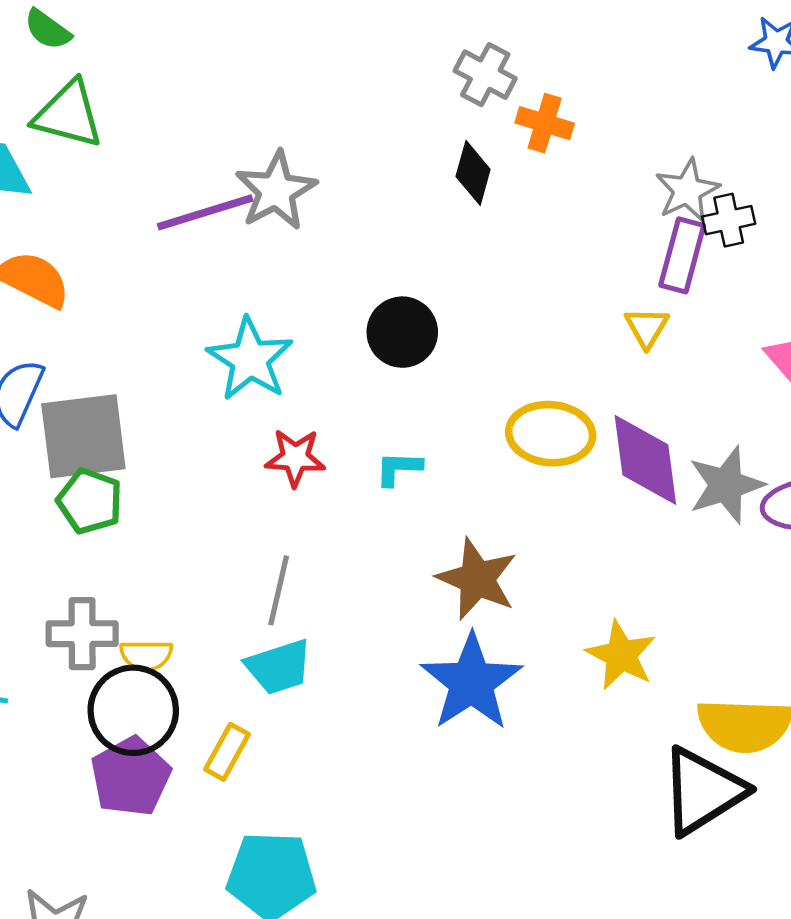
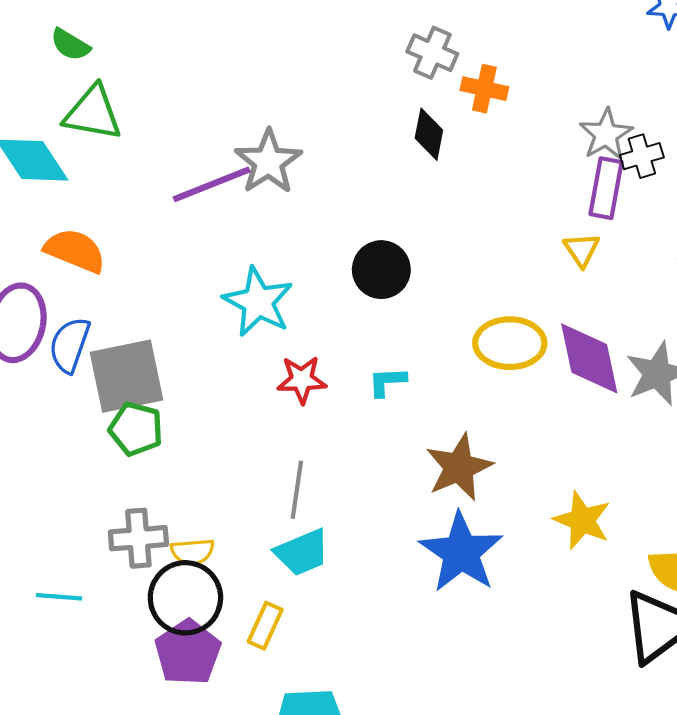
brown star: (477, 579) -> (459, 467), turned 30

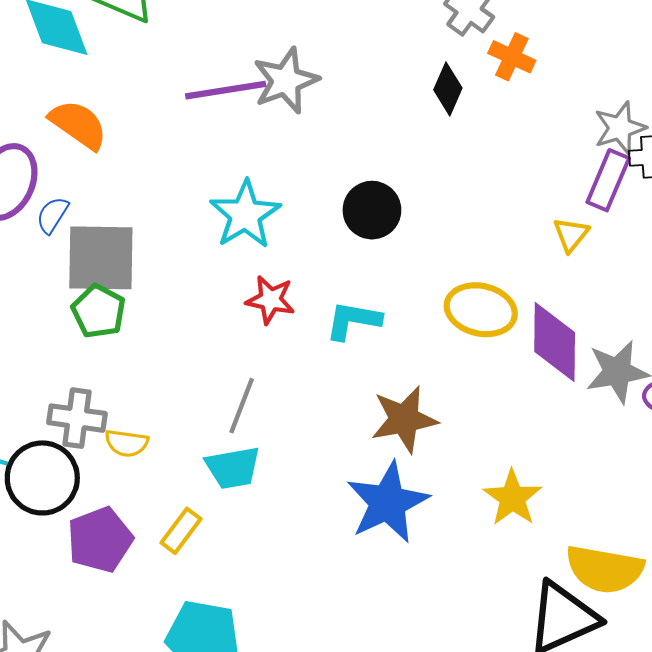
blue semicircle: (70, 345) -> (52, 215), size x0.7
cyan L-shape: (387, 382) -> (353, 320), size x1.4
black circle: (185, 598) -> (42, 478), moved

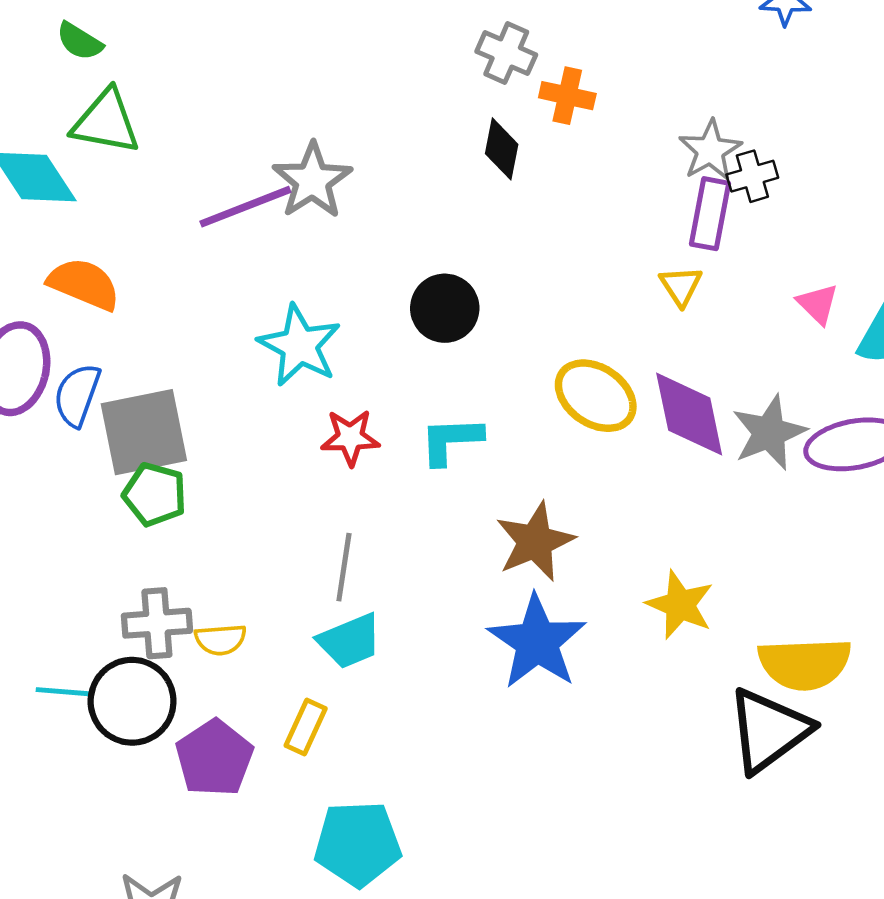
blue semicircle: (52, 215) -> (77, 395), size x1.4
yellow ellipse: (481, 310) -> (596, 396), turned 34

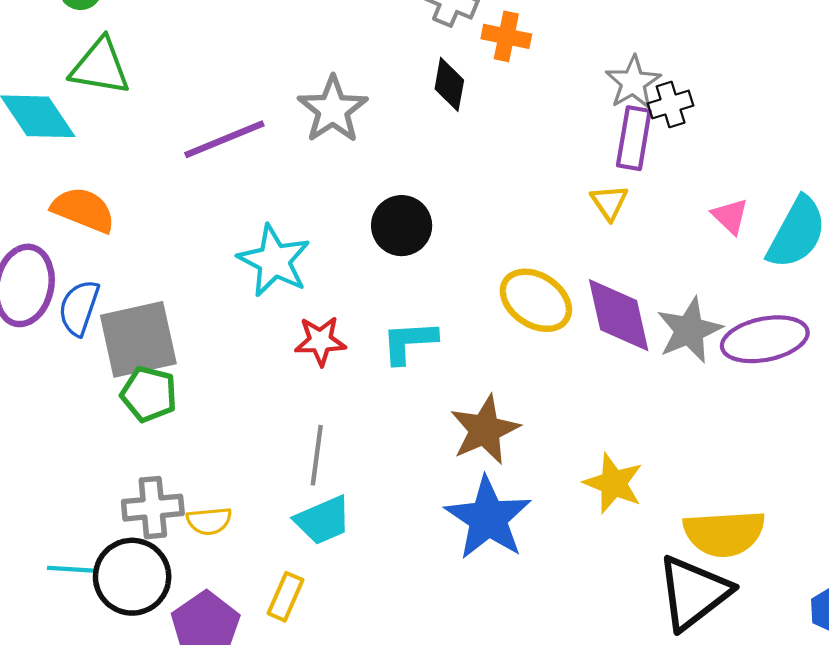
gray star: (312, 181) -> (333, 110), moved

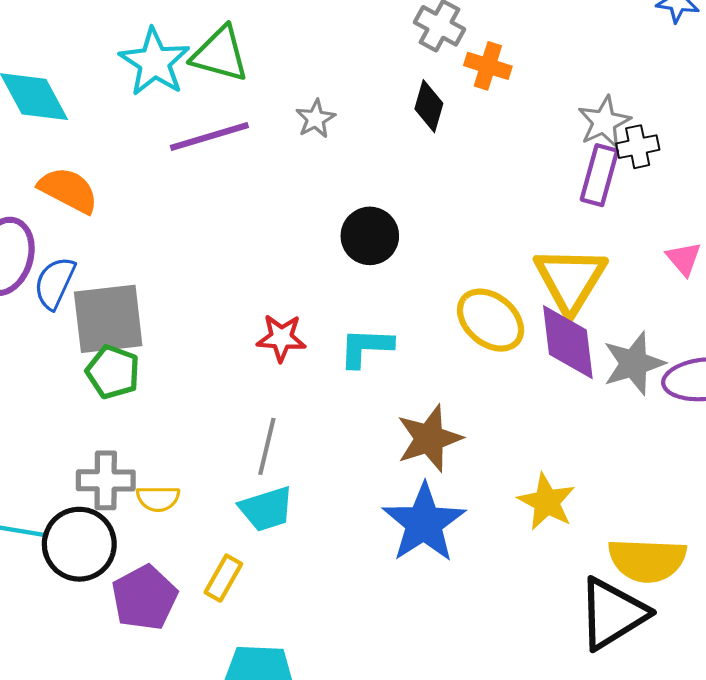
green triangle: (100, 67) -> (220, 54), moved
gray star: (333, 110) -> (315, 119), size x0.6
yellow triangle: (609, 202) -> (570, 280), moved, size x2.0
cyan star: (274, 261) -> (154, 62), moved

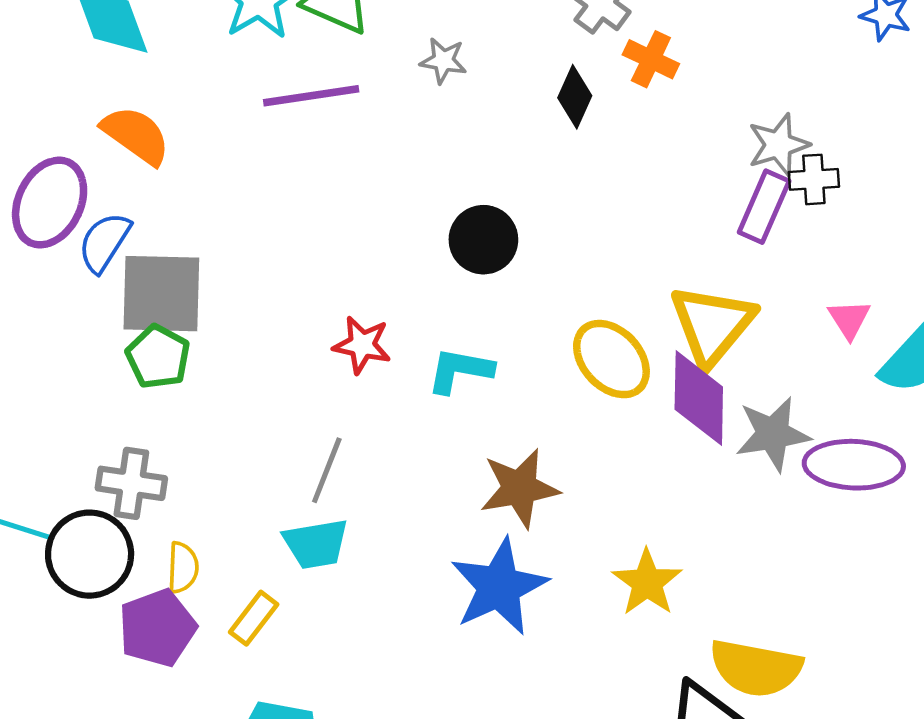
gray star: (315, 119) -> (443, 61), moved, turned 30
yellow semicircle: (158, 499) -> (183, 568), moved, turned -96

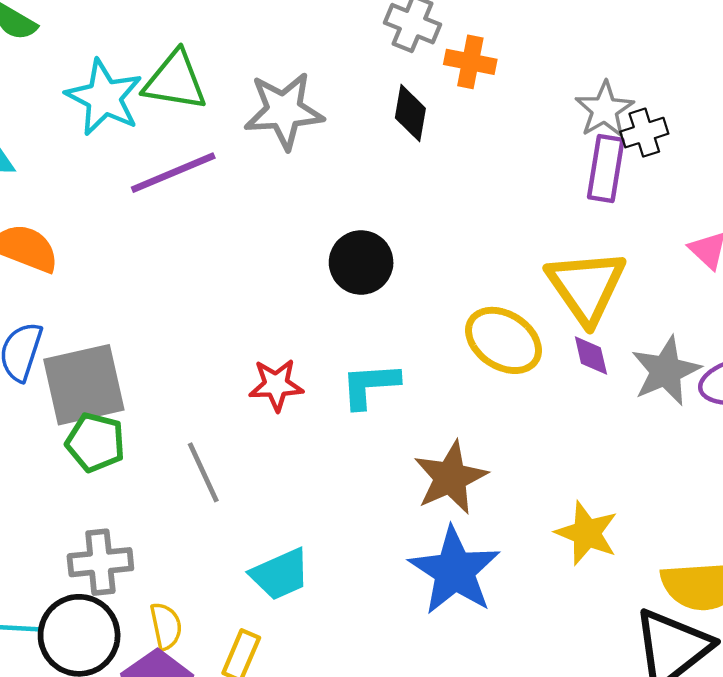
gray star: (443, 61) -> (284, 111), size x1.8
purple diamond: (699, 398) -> (591, 355), size x0.5
gray line: (327, 470) -> (203, 472), moved, turned -32

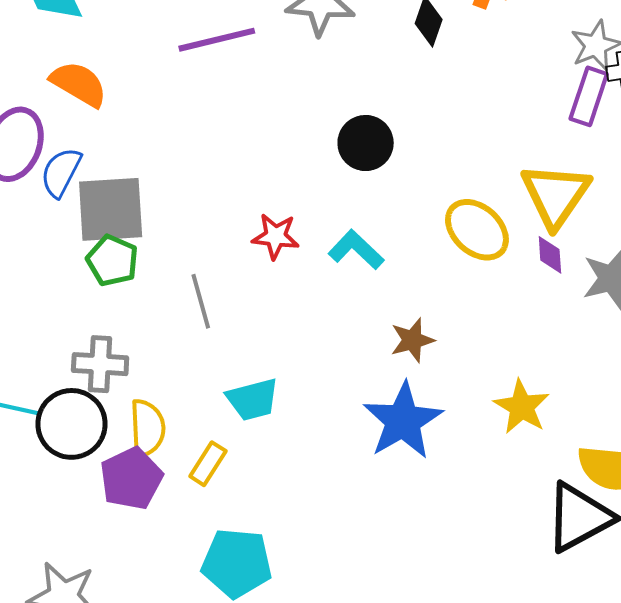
cyan L-shape: (370, 385) -> (356, 250), turned 38
brown star: (450, 478) -> (412, 340), size x0.7
yellow semicircle: (166, 626) -> (147, 428), size x1.4

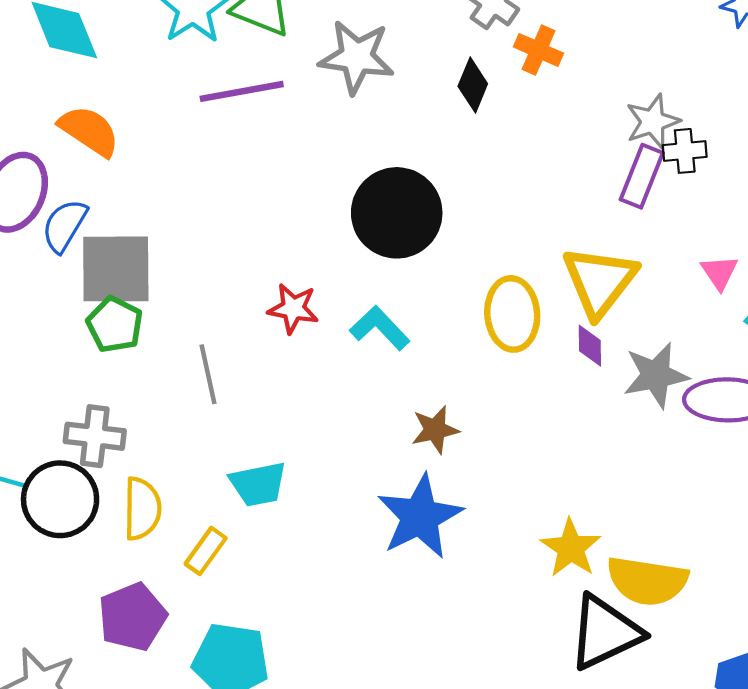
black circle: (366, 143) -> (397, 213), size x1.5
yellow ellipse: (477, 230) -> (512, 314), turned 40
yellow star: (522, 407) -> (571, 548), moved
purple pentagon: (131, 478) -> (132, 617), moved

